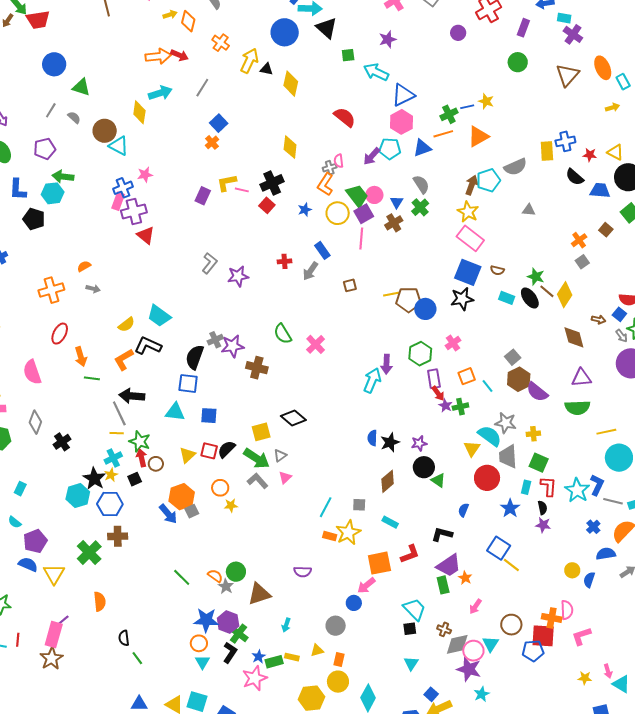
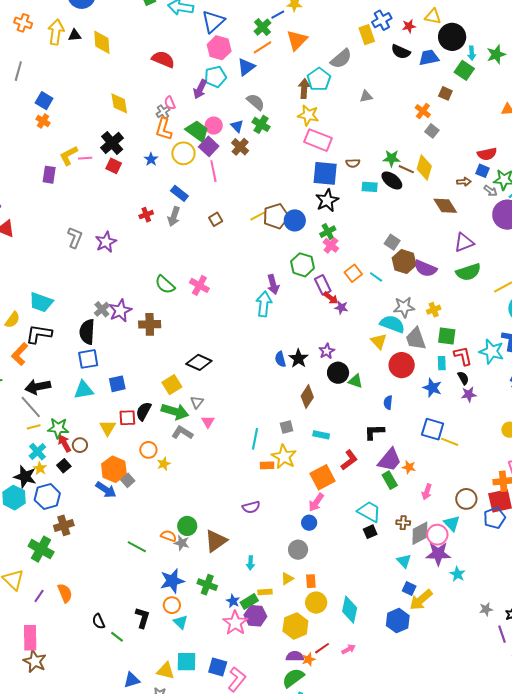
green cross: (460, 407) -> (328, 232), moved
purple line: (63, 621) -> (39, 596), moved
purple hexagon: (228, 622) -> (255, 616), moved
black L-shape: (230, 653) -> (142, 618), moved
cyan triangle: (411, 663) -> (404, 561), moved

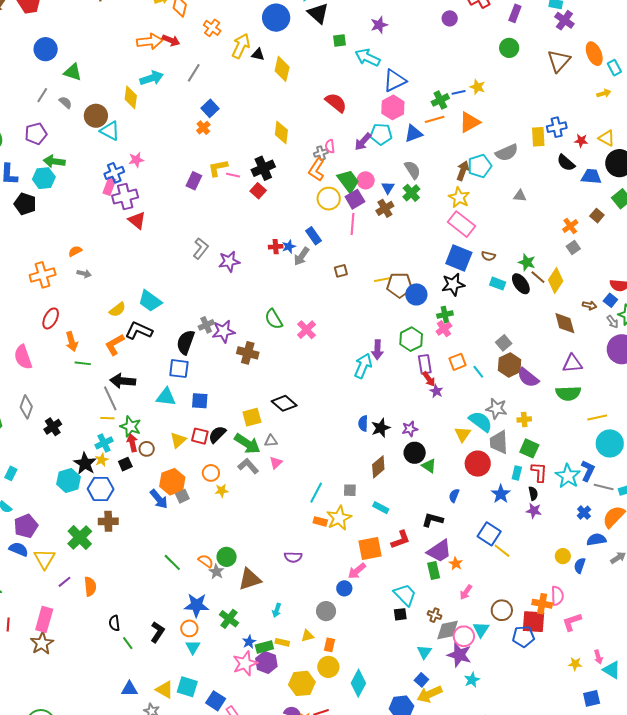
blue star: (151, 159) -> (289, 246), moved
gray triangle: (197, 402) -> (271, 441), turned 32

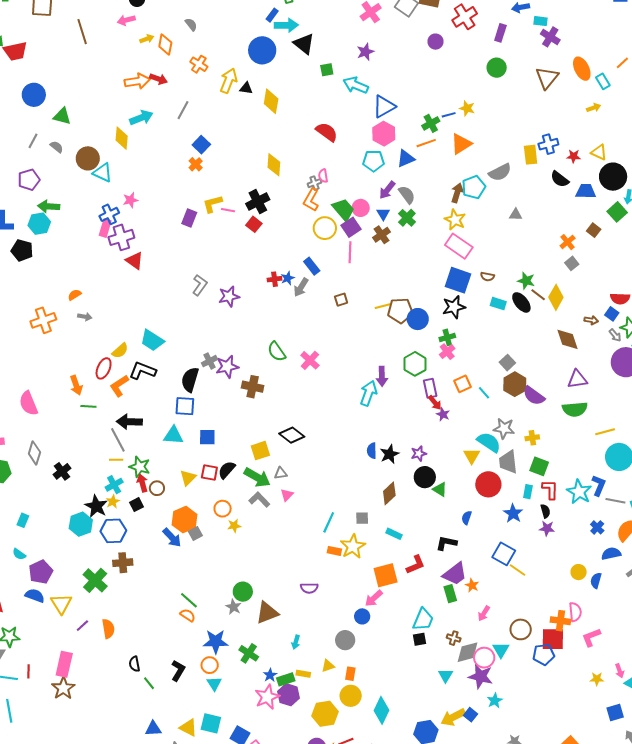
purple arrow: (363, 142) -> (387, 190), moved
red ellipse: (51, 318) -> (104, 368), moved
orange semicircle: (206, 561) -> (188, 615), moved
cyan trapezoid: (405, 595) -> (423, 619), turned 70
blue square: (421, 680) -> (470, 715), moved

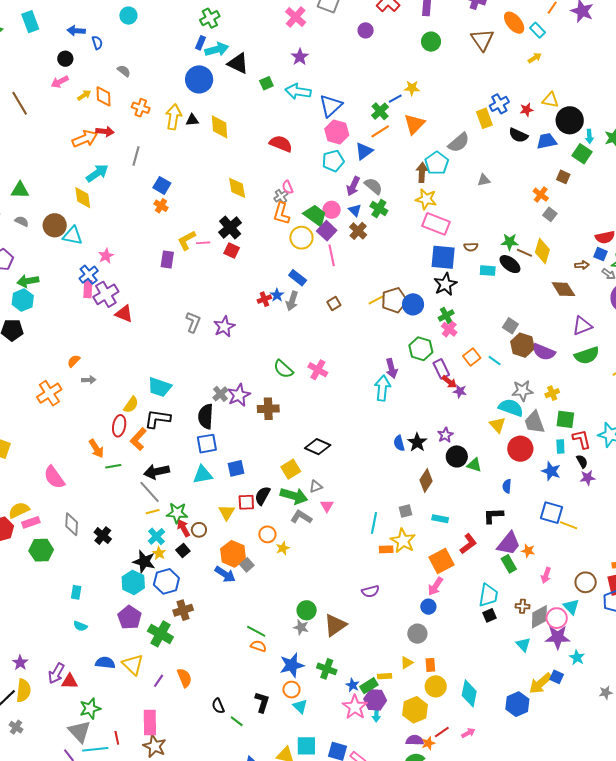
purple pentagon: (41, 572) -> (130, 617), moved
cyan arrow: (296, 642) -> (376, 715), moved

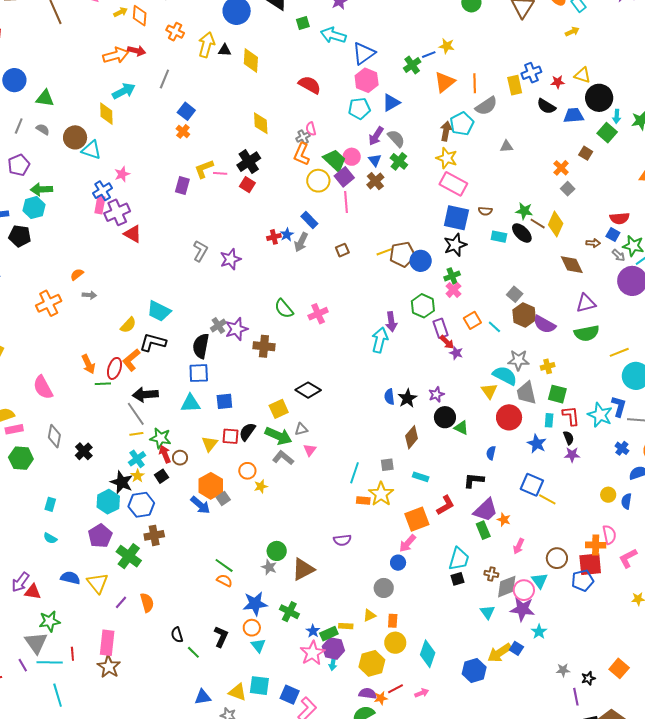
orange line: (380, 131) -> (475, 83), moved, turned -66
pink cross: (318, 370) -> (318, 314), turned 30
red ellipse: (119, 426) -> (114, 368), moved

